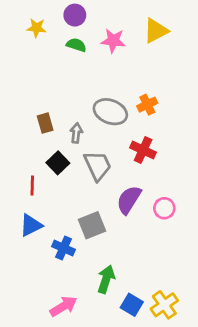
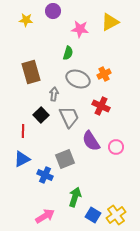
green semicircle: (76, 45) -> (68, 53), moved, turned 88
brown rectangle: (45, 123) -> (31, 72), moved, size x1.6
purple semicircle: (129, 200) -> (91, 141), turned -65

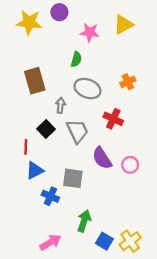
yellow star: (26, 20) -> (29, 22), size x1.6
orange cross: (104, 74) -> (128, 82), moved
blue triangle: (22, 159) -> (35, 170), moved
gray square: (65, 159) -> (73, 178), turned 30

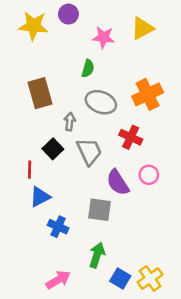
orange cross: (128, 82) -> (148, 94), size x1.6
pink circle: (130, 165) -> (149, 175), moved
gray square: (73, 178) -> (100, 210), moved

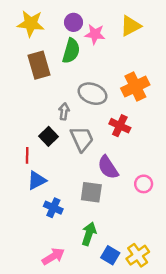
purple circle: (68, 14) -> (73, 22), moved
green semicircle: (88, 68) -> (71, 51), moved, size x1.5
brown rectangle: (40, 93) -> (39, 65), moved
pink circle: (149, 175) -> (144, 184), moved

